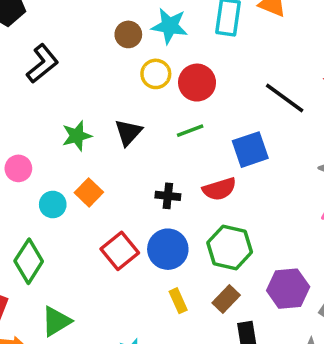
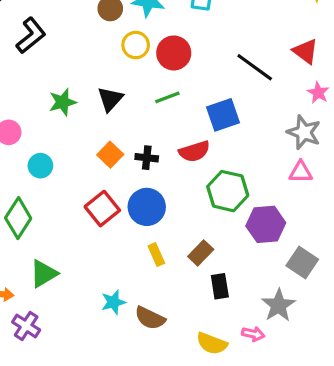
orange square: (89, 192) -> (110, 155), moved
green hexagon: (230, 247) -> (228, 191), moved
purple hexagon: (288, 289) -> (266, 224), moved

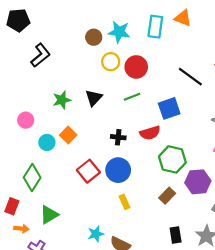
orange square: (110, 155) -> (68, 135), moved
brown rectangle: (201, 253) -> (167, 196), moved
black rectangle: (220, 286) -> (176, 235), moved

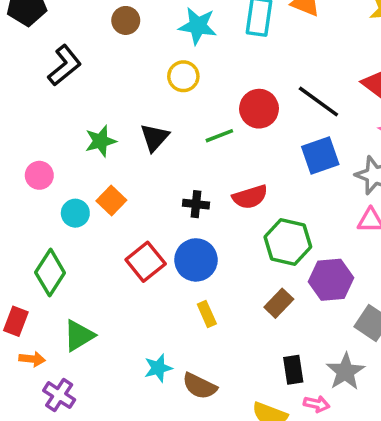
brown circle: (94, 37) -> (126, 20), moved
red circle: (136, 67) -> (259, 109), moved
blue square: (169, 108) -> (320, 156), moved

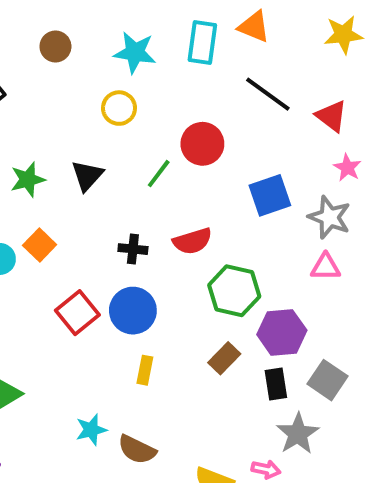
black line: (318, 101) -> (268, 94), moved
green line: (219, 136) -> (159, 174), turned -32
yellow rectangle: (207, 314) -> (145, 370), turned 35
black rectangle: (293, 370) -> (276, 384), moved

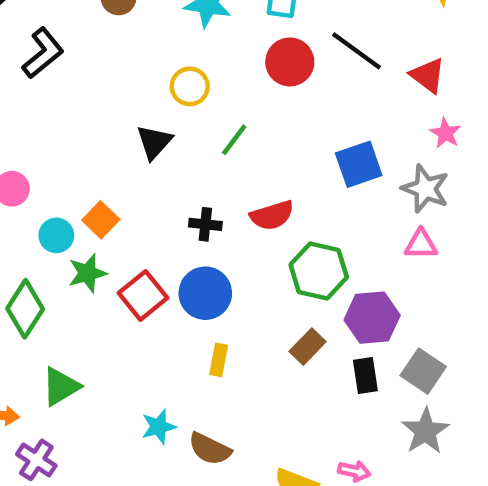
yellow circle: (119, 108) -> (190, 86), moved
red circle: (202, 144) -> (290, 62), moved
green star: (28, 180) -> (87, 273), moved
gray star: (298, 434) -> (425, 431), moved

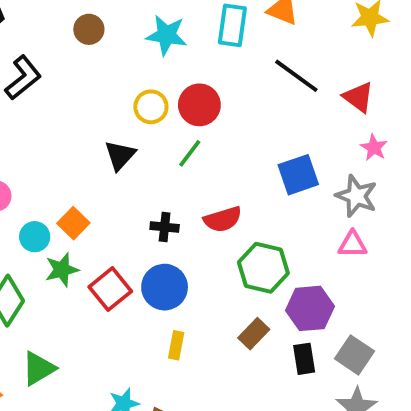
red circle: (290, 62) -> (199, 105), moved

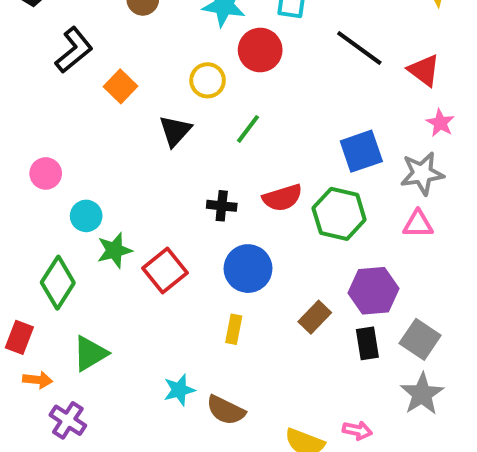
red circle: (199, 105) -> (260, 50), moved
gray star: (356, 196) -> (422, 173), turned -30
orange square: (73, 223) -> (121, 86), moved
green hexagon: (263, 268) -> (339, 214), moved
blue circle: (165, 287) -> (248, 269), moved

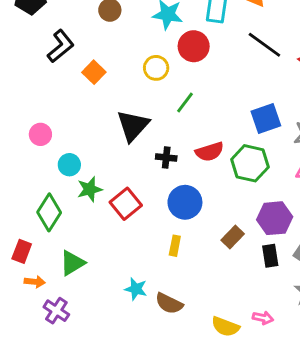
black triangle: (175, 131) -> (133, 126), moved, size x1.4
cyan star: (179, 390) -> (136, 289), turned 30

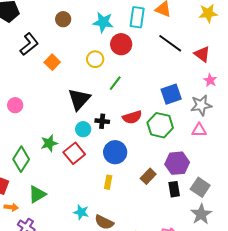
cyan circle: (69, 165) -> (83, 129), moved

